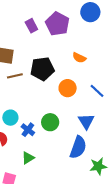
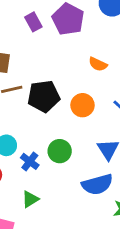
black pentagon: (42, 69) -> (44, 96), moved
blue semicircle: (78, 147) -> (97, 184), turned 55

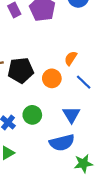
orange semicircle: (98, 64) -> (71, 58), moved, turned 96

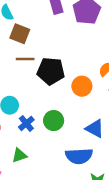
blue triangle: (71, 115) -> (95, 129), turned -42

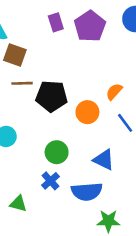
blue cross: (26, 123) -> (50, 181), moved
green triangle: (19, 155) -> (18, 204), moved, turned 35

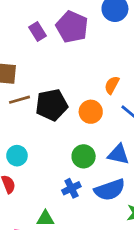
green circle: (57, 152) -> (84, 156), moved
blue cross: (50, 181) -> (71, 188), turned 30

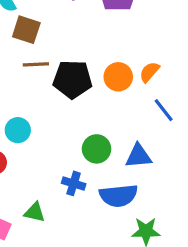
orange circle: (91, 112) -> (118, 77), moved
blue triangle: (118, 154) -> (138, 156), turned -30
blue cross: (71, 188) -> (74, 183), turned 30

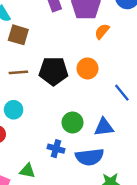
brown line: (36, 64) -> (18, 72), moved
orange semicircle: (149, 72) -> (102, 31), moved

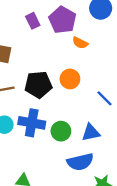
orange semicircle: (102, 31) -> (80, 43), turned -98
blue cross: (56, 149) -> (32, 123), moved, size x1.6

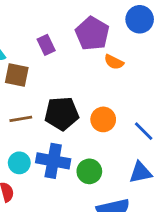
purple rectangle: (33, 21) -> (46, 45), moved
orange circle: (70, 79) -> (103, 119), moved
blue triangle: (91, 133) -> (140, 172), moved

